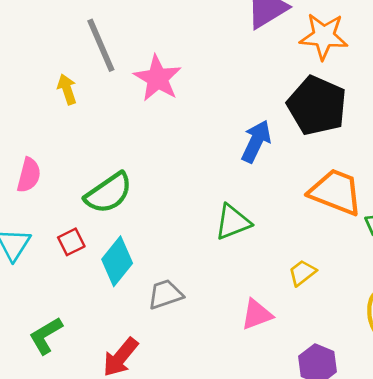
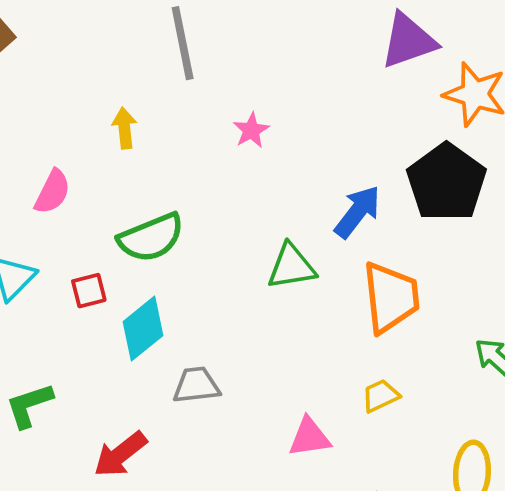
pink star: (158, 78) -> (251, 130), moved, size x0.6
yellow arrow: (67, 89) -> (124, 128), moved
orange trapezoid: (336, 192) -> (391, 297), moved, turned 50
green triangle: (233, 222) -> (291, 267), moved

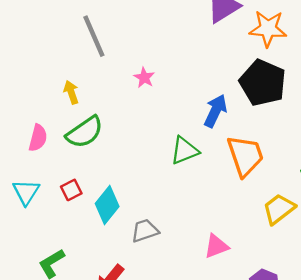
green semicircle: (151, 238) -> (85, 132), moved
yellow trapezoid: (380, 396) -> (279, 209), moved, size x1.5

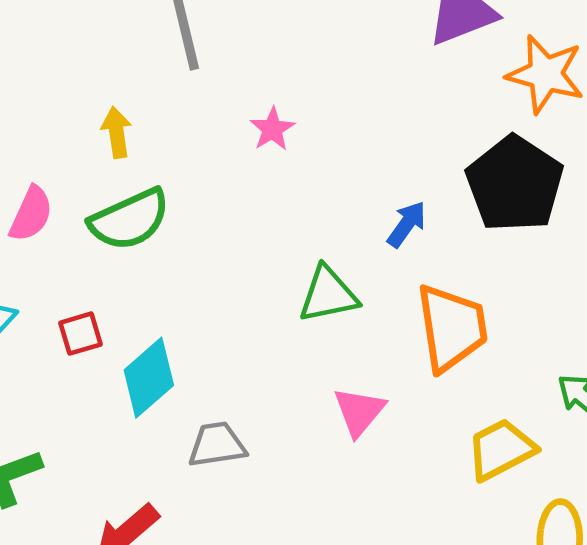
blue arrow: (215, 111) -> (407, 224), size x0.7
pink triangle: (216, 246) -> (359, 412), moved, turned -40

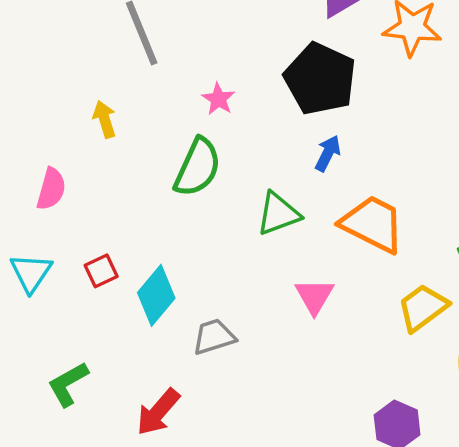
black pentagon: (515, 184) -> (320, 79), moved
green semicircle: (130, 219) -> (198, 167), moved, turned -32
orange trapezoid: (452, 328) -> (373, 224), turned -46

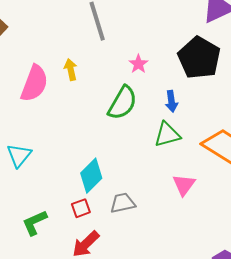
blue arrow: (328, 153) -> (171, 101), moved, turned 140
pink semicircle: (51, 189) -> (34, 83), moved, size x1.5
red square: (101, 271) -> (81, 208), moved

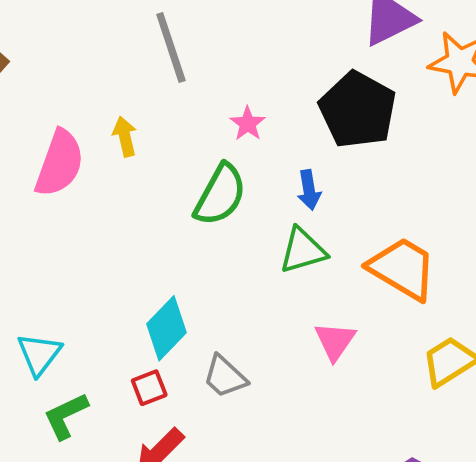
cyan triangle: (19, 155) -> (39, 354), moved
gray trapezoid: (123, 203) -> (225, 377), turned -124

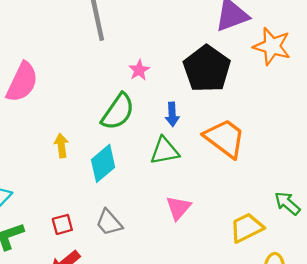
yellow arrow: (125, 136) -> (61, 146), moved
orange trapezoid: (402, 269) -> (225, 138), moved
cyan diamond: (167, 328) -> (103, 163), moved

